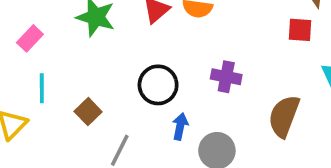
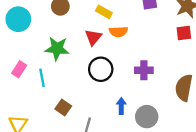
black circle: (158, 85) -> (101, 69), moved
cyan line: (42, 88) -> (42, 78), moved

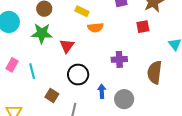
red square: (184, 33) -> (143, 27), moved
red triangle: (93, 37) -> (67, 46), moved
green star: (57, 49) -> (42, 33), moved
black circle: (101, 69) -> (78, 75), moved

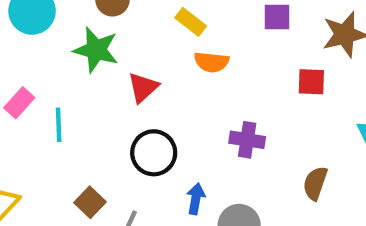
brown semicircle: (155, 72) -> (315, 183), size x0.7
brown square: (52, 96) -> (90, 202), moved

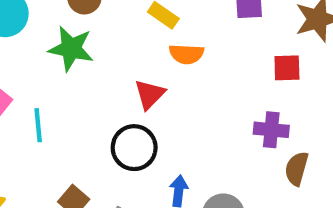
red triangle: (143, 88) -> (150, 94), moved
purple cross: (247, 140) -> (271, 130), moved

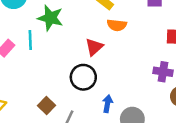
cyan line: (38, 125) -> (30, 40), moved

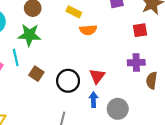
red triangle: (94, 47) -> (97, 76), moved
brown square: (47, 106) -> (36, 74), moved

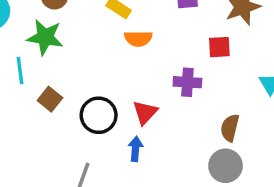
purple cross: (136, 63) -> (187, 82), moved
gray circle: (118, 109) -> (225, 166), moved

